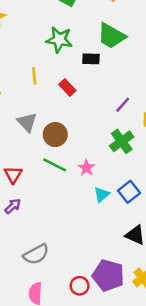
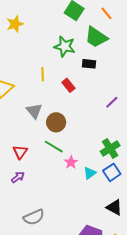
green trapezoid: (111, 36) -> (96, 37), moved
green cross: (122, 141) -> (110, 149), moved
pink star: (86, 168) -> (71, 162), moved

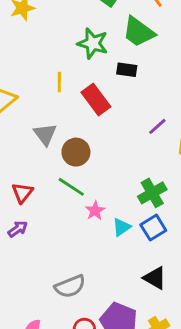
red rectangle: (68, 85) -> (96, 100), size x1.5
gray semicircle: (34, 217) -> (70, 286), moved

